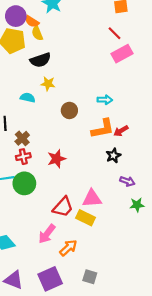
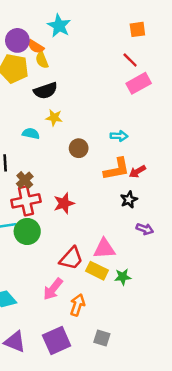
red cross: (23, 157) -> (26, 201), size x1.6
green star: (137, 205) -> (123, 277), moved
orange arrow: (68, 248) -> (77, 305), turned -30

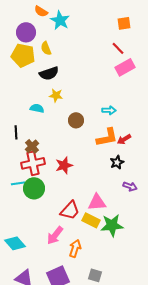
orange semicircle: (36, 47) -> (41, 11), moved
green star: (123, 277) -> (112, 225), size x1.6

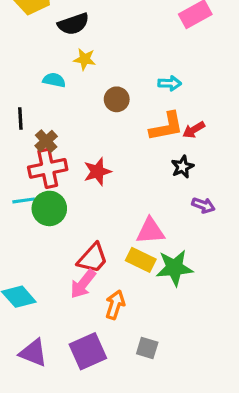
red trapezoid: (70, 210) -> (93, 258), moved

